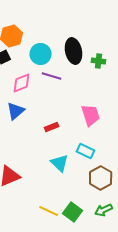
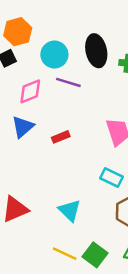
red rectangle: (52, 127) -> (61, 137), moved
cyan triangle: (60, 163) -> (70, 210), moved

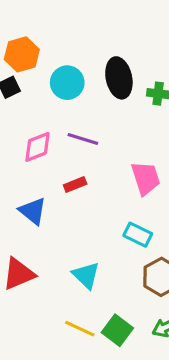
purple line: (68, 82) -> (83, 139), moved
pink diamond: (30, 91) -> (37, 147), moved
blue triangle: (23, 127) -> (33, 211), moved, turned -40

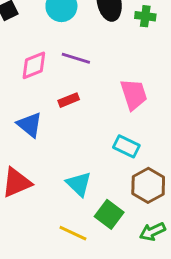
green square: (117, 330) -> (109, 214), moved

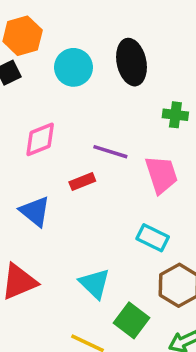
green cross: (145, 16) -> (175, 115), moved
purple line: (76, 58) -> (110, 152), moved

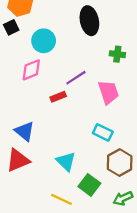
cyan circle: (74, 67) -> (44, 41), moved
purple line: (110, 152) -> (76, 78), turned -50
blue triangle: (35, 211) -> (25, 131), moved

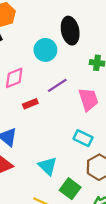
cyan circle: (44, 41) -> (45, 50), moved
red rectangle: (58, 97) -> (30, 104), moved

